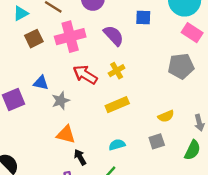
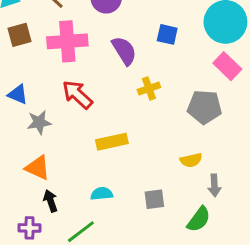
yellow cross: (117, 71) -> (149, 89), moved
yellow semicircle: (166, 116) -> (191, 160), moved

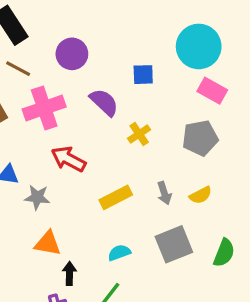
gray star: (39, 122) -> (37, 197), turned 30
gray arrow: (214, 185) -> (164, 193), moved
gray square: (154, 199) -> (174, 244), size x1.6
black arrow: (50, 201) -> (69, 273), turned 35

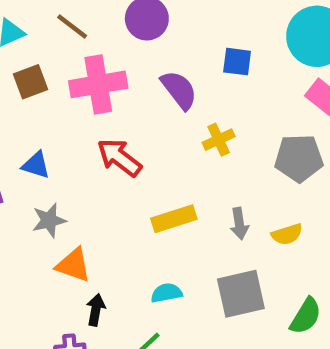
gray star: (37, 197) -> (49, 220), moved, turned -30

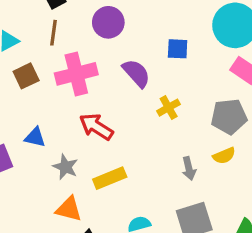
brown line: (72, 26) -> (54, 33), turned 65
yellow rectangle: (174, 219) -> (110, 178), moved
gray star: (49, 220) -> (65, 167), moved, turned -30
yellow semicircle: (287, 234) -> (224, 156), moved

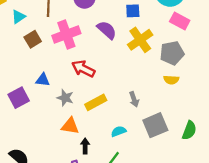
yellow cross: (169, 108) -> (140, 40), moved, size x1.6
yellow semicircle: (224, 156) -> (171, 80), turned 32
gray arrow: (189, 168) -> (134, 99), moved

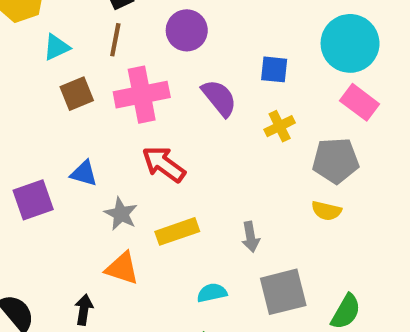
yellow cross: (140, 40) -> (280, 126), size x0.6
black arrow: (85, 146) -> (84, 310), moved

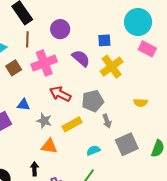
yellow cross: (280, 126) -> (112, 67), size x1.6
gray pentagon: (336, 161) -> (93, 101), moved

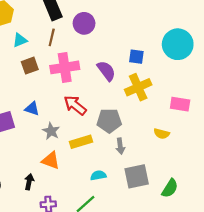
purple circle: (60, 29) -> (84, 23), moved
pink rectangle: (147, 49) -> (180, 104), moved, turned -30

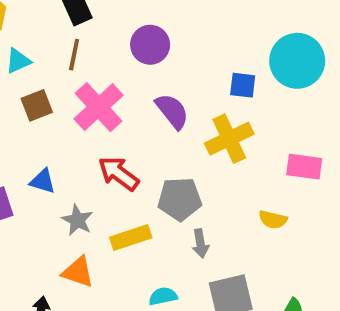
purple circle: (84, 23) -> (150, 45), moved
blue square: (136, 57) -> (243, 85), moved
pink cross: (65, 67) -> (99, 107), turned -32

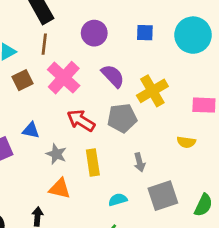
blue square: (243, 85) -> (145, 33), moved
gray pentagon: (180, 199) -> (122, 118), moved
yellow rectangle: (131, 238) -> (93, 162), turned -75

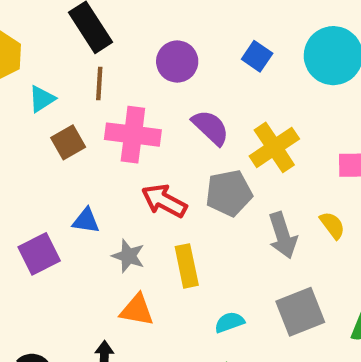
blue square: (145, 33) -> (257, 56), turned 36
pink cross: (64, 78) -> (133, 135), turned -32
yellow semicircle: (186, 142) -> (332, 225), turned -132
gray arrow: (139, 162) -> (283, 235), moved, size x1.5

